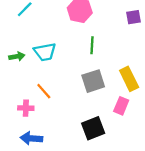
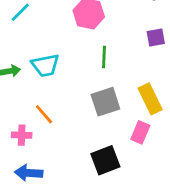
purple square: (134, 17) -> (156, 37), moved

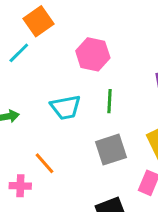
cyan trapezoid: (45, 65) -> (66, 107), moved

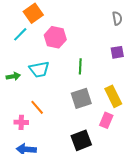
pink hexagon: (93, 54) -> (55, 37), moved
cyan trapezoid: (66, 107) -> (39, 69), moved

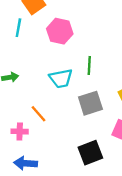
cyan line: (20, 34) -> (18, 28), turned -35
cyan trapezoid: (39, 69) -> (61, 78), moved

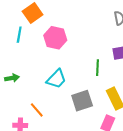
green line: (89, 65) -> (98, 68), moved
cyan trapezoid: (61, 78) -> (56, 79), turned -35

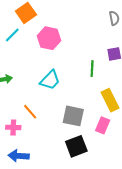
cyan line: (19, 35) -> (12, 35), turned 35
gray square: (82, 101) -> (73, 116), moved, turned 30

